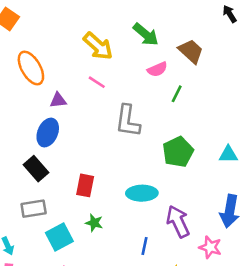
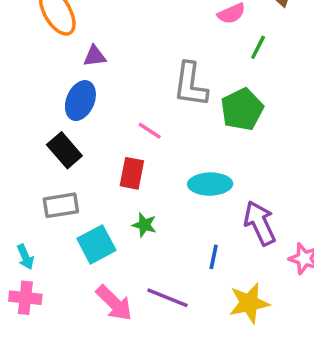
pink line: (97, 82) -> (150, 131), moved
green pentagon: (178, 152) -> (242, 109), moved

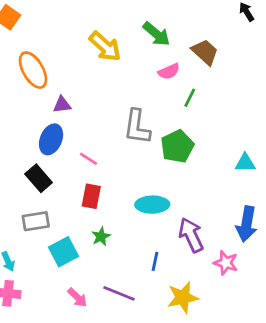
pink line: (150, 131) -> (88, 159), moved
green star: (144, 225) -> (101, 236), turned 30
pink arrow: (114, 303) -> (77, 297), size x0.7

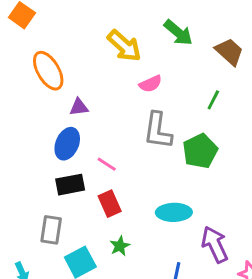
pink semicircle: (169, 71) -> (150, 84), moved
black rectangle: (39, 178) -> (70, 185), moved, turned -60
red rectangle: (91, 196) -> (110, 204), turned -35
gray rectangle: (36, 221) -> (51, 230), turned -72

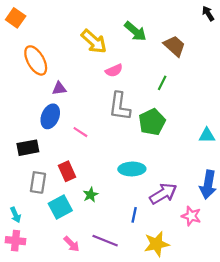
black rectangle: (70, 185) -> (28, 148), moved
red rectangle: (110, 204) -> (67, 171), moved
purple arrow: (215, 245) -> (163, 194), turned 84

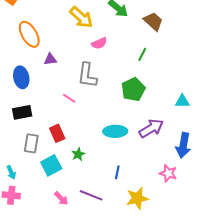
gray L-shape: (120, 106) -> (87, 75), moved
blue ellipse: (50, 116) -> (21, 77), moved, turned -35
purple arrow: (163, 194) -> (151, 128), moved

